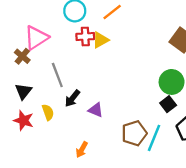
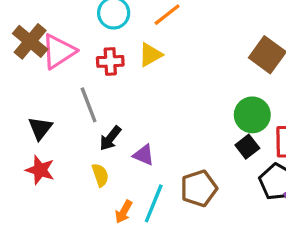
red cross: (85, 36) -> (110, 61), moved
brown cross: (22, 56) -> (30, 41), moved, size x1.5
yellow semicircle: (48, 112) -> (100, 175), moved
cyan line: (154, 138) -> (154, 203), moved

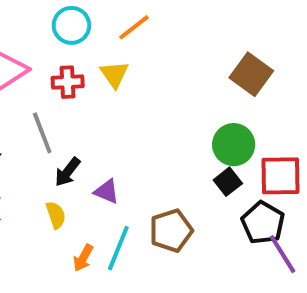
yellow triangle: (150, 55) -> (114, 74), turned -36

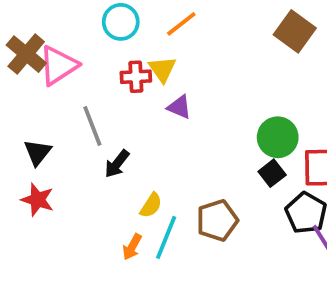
brown square: (251, 74) -> (295, 31), moved
red cross: (68, 82) -> (136, 77), moved
purple triangle: (107, 192) -> (179, 107), moved
yellow semicircle: (56, 215) -> (151, 205), moved, turned 52

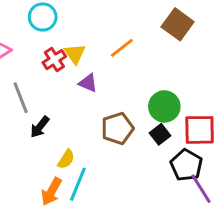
orange line: (181, 24) -> (122, 48), moved
red cross: (136, 77) -> (54, 60), turned -30
brown pentagon: (217, 220) -> (117, 128), moved
orange arrow: (132, 247) -> (51, 192), size x1.4

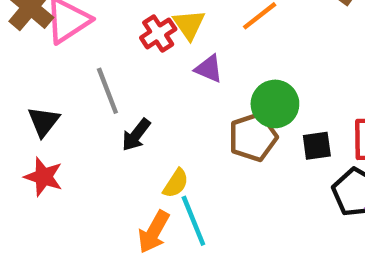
green circle: (164, 106) -> (275, 104), moved
black square: (160, 134) -> (317, 146), turned 30
cyan line: (78, 184) -> (193, 221), turned -44

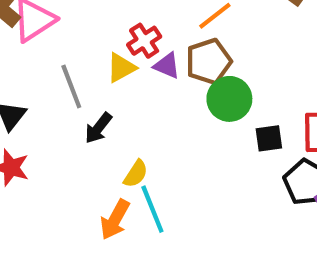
yellow triangle: (189, 25) -> (121, 68), moved, turned 36
red cross: (158, 33) -> (144, 41), moved
brown pentagon: (253, 137) -> (209, 61), moved

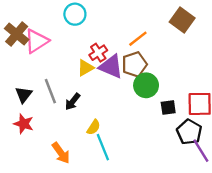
purple triangle: (167, 66) -> (111, 67), size x1.6
gray line: (71, 86) -> (50, 91), moved
orange arrow: (115, 220) -> (61, 153), moved, turned -65

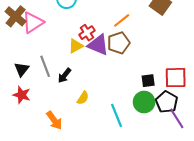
green circle: (146, 85) -> (144, 102), moved
cyan line: (103, 147) -> (117, 115), moved

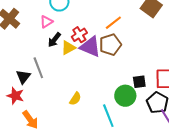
pink triangle: (33, 22) -> (46, 22), moved, size x0.6
black triangle: (22, 69) -> (23, 77), moved
black arrow: (65, 76) -> (54, 40), moved
green circle: (144, 102) -> (125, 96), moved
orange arrow: (54, 120) -> (30, 120), moved

